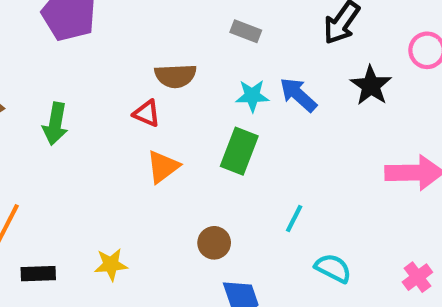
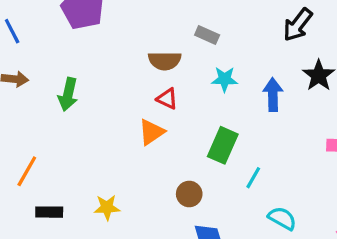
gray rectangle: (246, 31) -> (207, 35), moved
blue arrow: (298, 95) -> (273, 95), moved, turned 44
red triangle: (147, 113) -> (167, 99), moved
green rectangle: (239, 151) -> (223, 145), moved

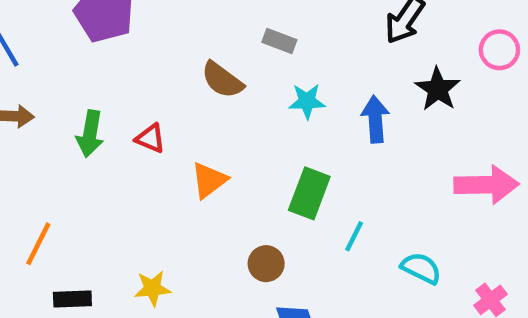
brown semicircle: (165, 61) -> (222, 80), turned 40
red triangle: (167, 99) -> (150, 138), moved
cyan semicircle: (282, 218) -> (421, 268), moved

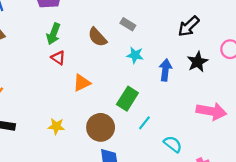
green arrow: (90, 134) -> (53, 34), moved
brown circle: (266, 264) -> (101, 127), size x1.6
yellow star: (152, 288) -> (56, 126), moved

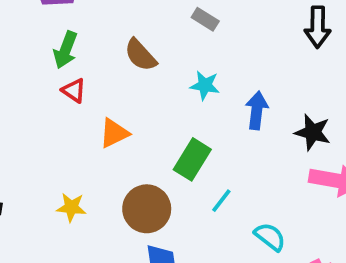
gray rectangle: (128, 24) -> (205, 19), moved
black arrow: (189, 26) -> (318, 27), moved, turned -45
black star: (197, 62) -> (313, 132), moved, turned -30

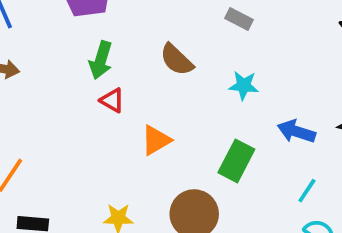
blue arrow: (257, 110) -> (296, 131), moved, turned -75
cyan line: (221, 201) -> (307, 191), moved

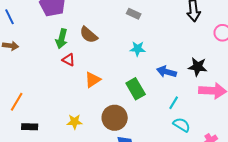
brown semicircle: (177, 60) -> (89, 35), moved
green rectangle: (236, 161) -> (136, 89), turned -55

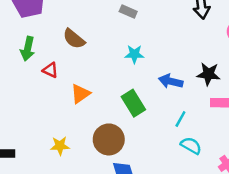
green arrow: (62, 39) -> (28, 49), moved

